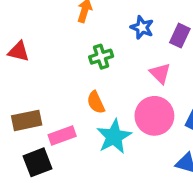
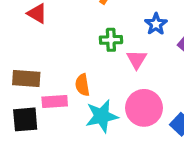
pink triangle: (160, 73) -> (137, 59), moved
orange semicircle: (96, 102) -> (82, 85), moved

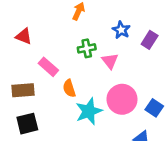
pink rectangle: (55, 101) -> (48, 67), moved, turned 54

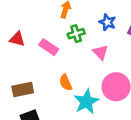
green cross: (87, 48) -> (76, 34), moved
pink rectangle: (48, 67) -> (49, 47), moved

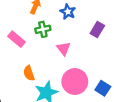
blue star: (107, 22) -> (68, 12), moved

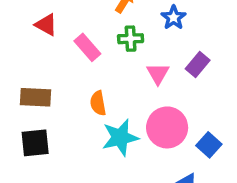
purple rectangle: (97, 30) -> (198, 64), moved

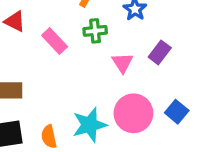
orange semicircle: (98, 103) -> (49, 137), moved
blue square: (209, 145) -> (177, 112), moved

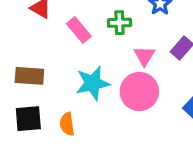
pink circle: (133, 113) -> (139, 91), moved
cyan star: (90, 125) -> (93, 83), moved

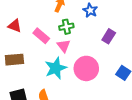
pink triangle: (144, 56) -> (64, 46), moved
brown rectangle: (29, 76) -> (14, 60), moved

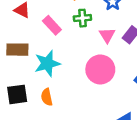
pink triangle: (64, 46) -> (107, 35), moved
cyan star: (56, 68) -> (47, 63), moved

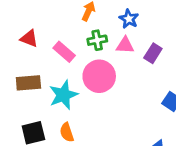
pink triangle: (107, 35) -> (125, 45), moved, turned -49
pink circle: (100, 69) -> (99, 76), moved

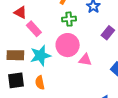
pink triangle: (125, 45) -> (85, 60), moved
pink rectangle: (64, 52) -> (34, 29), moved
brown rectangle: (28, 83) -> (15, 55), moved

